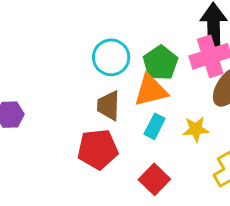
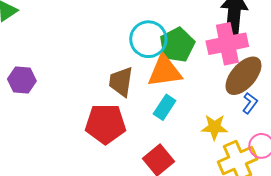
cyan circle: (111, 57) -> (148, 39), moved
yellow star: (196, 129) -> (214, 127), moved

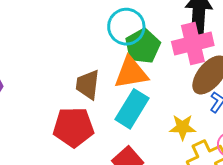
cyan circle: (148, 39) -> (126, 27), moved
cyan rectangle: (165, 107) -> (132, 109), size x1.5

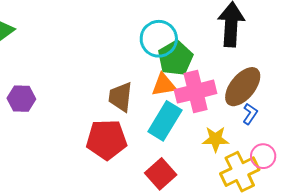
pink cross: (193, 43) -> (196, 92), moved
orange triangle: (131, 73) -> (164, 85), size x0.7

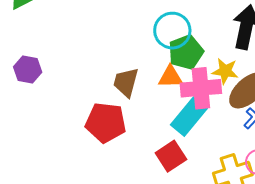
cyan rectangle: (165, 121) -> (189, 117), moved
yellow star: (216, 139) -> (225, 71), moved
red square: (161, 174) -> (171, 156), moved

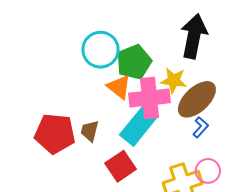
cyan circle: (172, 31) -> (101, 50), moved
orange triangle: (170, 77) -> (119, 87), turned 40
brown trapezoid: (126, 82) -> (90, 131), moved, size x0.7

